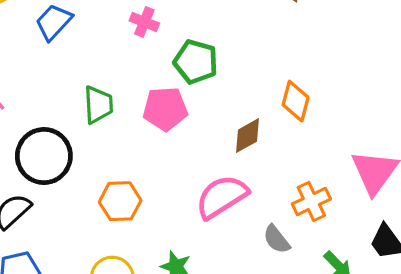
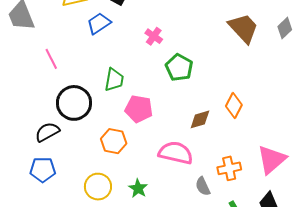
pink pentagon: (165, 109) -> (139, 109), moved
pink semicircle: (222, 197) -> (176, 153), turned 32

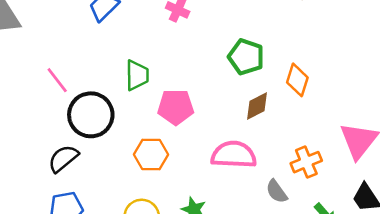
pink line: (51, 59) -> (57, 80), moved
green pentagon: (179, 68) -> (246, 57), moved

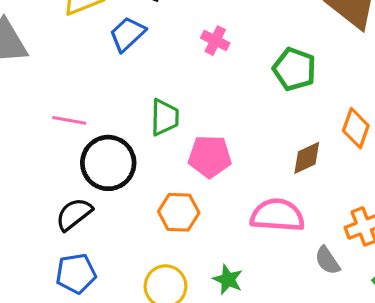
green pentagon: (246, 57) -> (294, 69), moved
pink line: (57, 80) -> (69, 120), turned -44

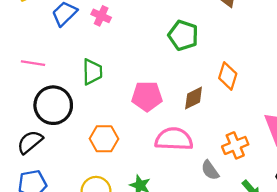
pink cross: (215, 41) -> (101, 16), moved
pink line: (69, 120) -> (33, 63), moved
pink pentagon: (210, 156) -> (147, 96), moved

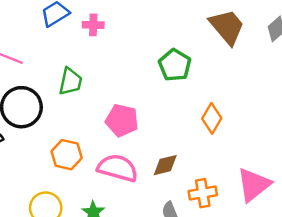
pink cross: (101, 16) -> (93, 25), turned -36
brown diamond: (194, 98) -> (165, 165), moved
pink semicircle: (174, 139) -> (118, 168), moved

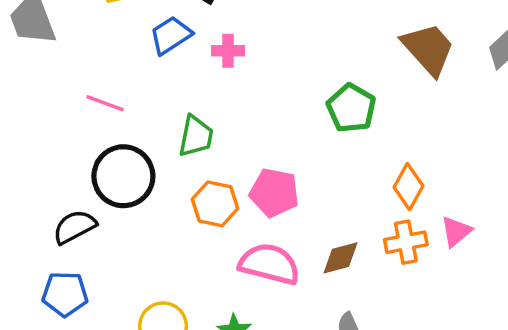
orange hexagon: (67, 155) -> (215, 204), moved
pink triangle: (254, 185) -> (456, 231), moved, size x0.6
orange cross: (203, 193) -> (406, 242), moved

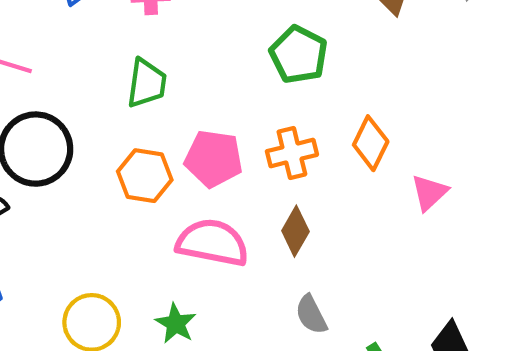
green trapezoid: (196, 136) -> (147, 83), moved
orange cross: (406, 242) -> (292, 153), moved
brown diamond: (341, 258) -> (295, 231), turned -42

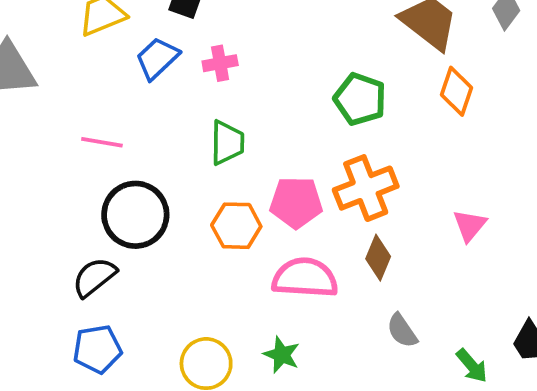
orange diamond: (371, 143) -> (456, 91), moved
orange cross: (292, 153) -> (366, 188), size x1.4
pink triangle: (429, 193) -> (470, 225), moved

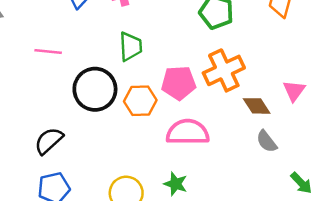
black circle: (135, 215) -> (95, 89), moved
brown diamond: (378, 258) -> (257, 106), moved, turned -52
gray semicircle: (402, 331) -> (267, 141), moved

